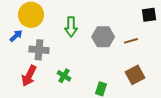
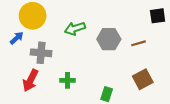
green arrow: (71, 27) -> (75, 28), turned 72
green cross: (64, 76) -> (68, 80), turned -32

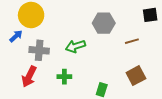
green arrow: (75, 28) -> (75, 46), moved
gray hexagon: (109, 39) -> (104, 23), moved

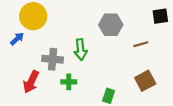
green arrow: (75, 46) -> (81, 50), turned -78
gray cross: (39, 50) -> (53, 59), moved

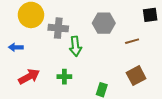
blue arrow: (17, 39) -> (16, 47), moved, turned -136
gray cross: (53, 59) -> (58, 28), moved
red arrow: (31, 82) -> (29, 77), turned -145

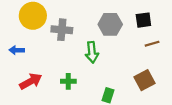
black square: (150, 15) -> (143, 20), moved
brown line: (132, 41) -> (152, 44), moved
green arrow: (75, 46) -> (92, 52), moved

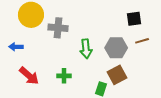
gray hexagon: (110, 24) -> (116, 48), moved
brown square: (145, 80) -> (117, 75), moved
red arrow: (31, 81) -> (29, 76), turned 70

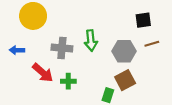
gray cross: (58, 28) -> (62, 48), moved
green arrow: (86, 49) -> (91, 41), moved
red arrow: (29, 76) -> (43, 73), moved

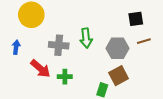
blue arrow: (17, 50) -> (16, 47), turned 96

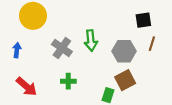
brown line: (144, 41) -> (152, 44), turned -56
gray cross: (59, 45) -> (62, 48), turned 30
red arrow: (40, 69) -> (27, 87), moved

